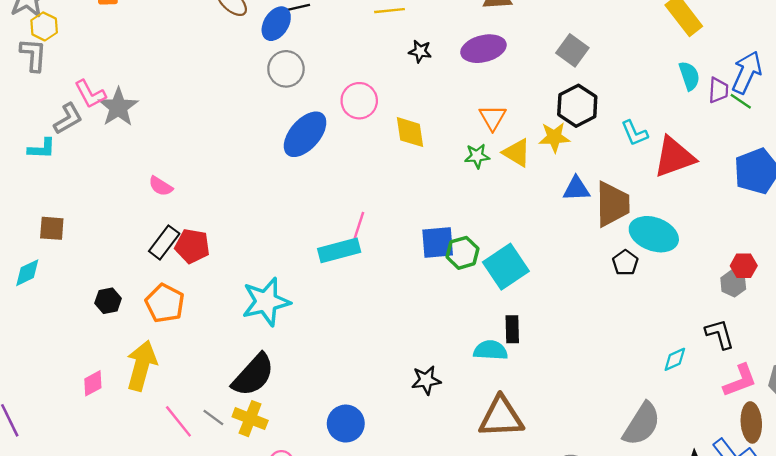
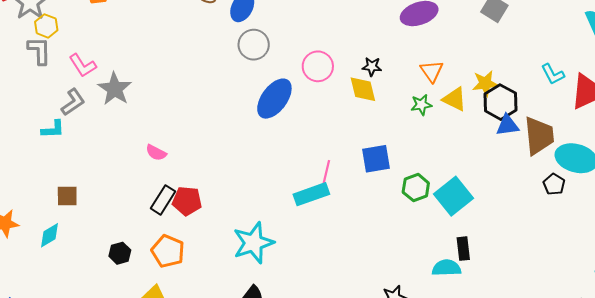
black star: (420, 51) -> (372, 67), moved
pink L-shape: (90, 94) -> (83, 65), moved
black hexagon: (577, 106) -> (500, 102), moved
blue square: (438, 243) -> (376, 159), moved

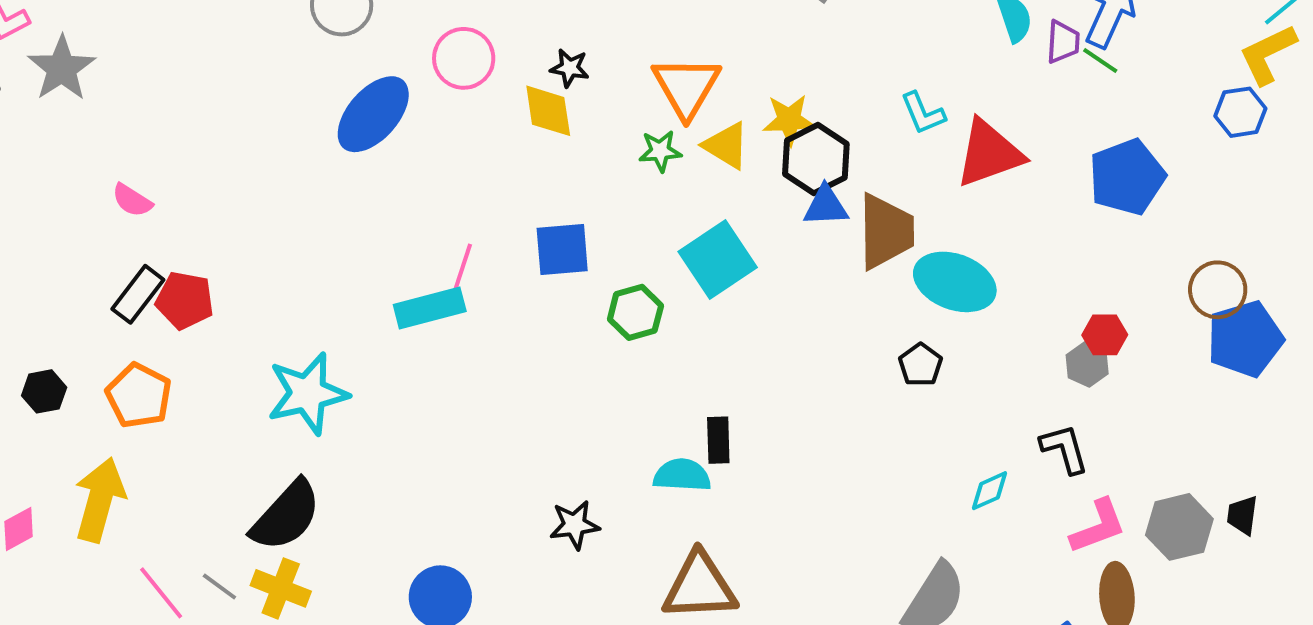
orange triangle: (432, 71) -> (686, 87), size x1.5
black pentagon: (554, 184) -> (920, 365), moved
cyan square: (453, 196) -> (718, 259), moved

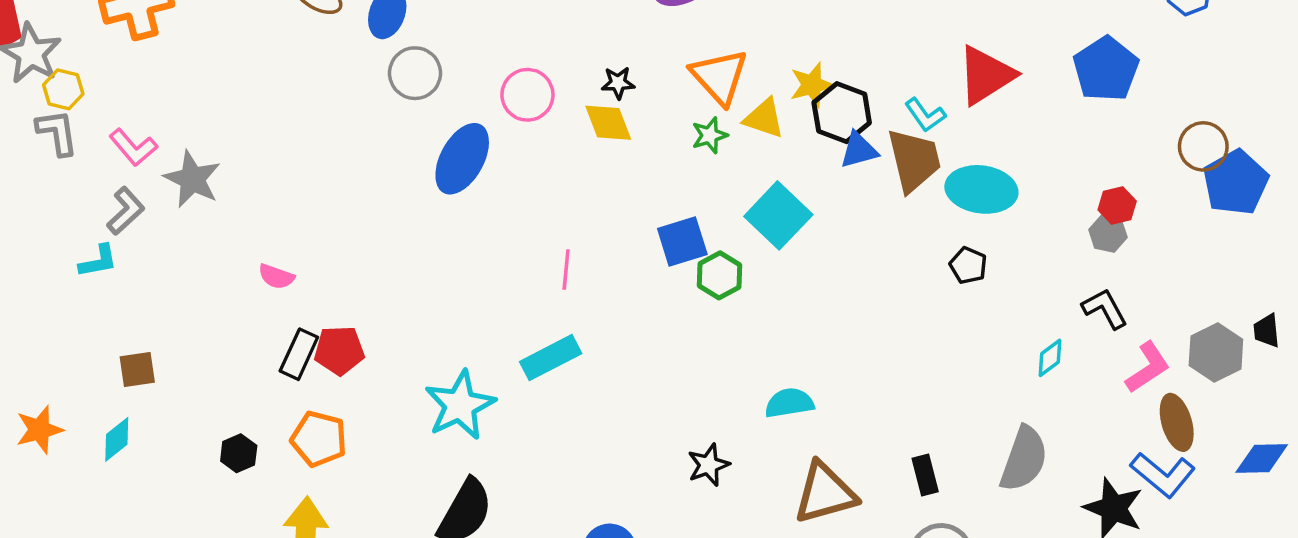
cyan L-shape: (923, 113) -> (925, 115), moved
blue square: (562, 249) -> (682, 242), moved
cyan rectangle: (430, 308) -> (551, 358), moved
black rectangle: (718, 440) -> (925, 475), moved

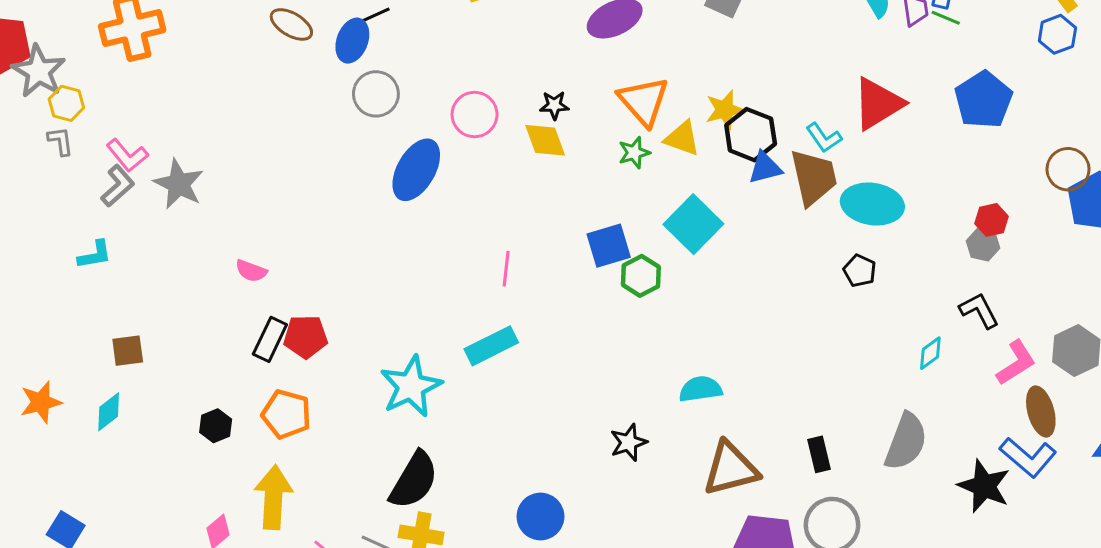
gray L-shape: (57, 132) -> (60, 141), size x0.7
gray L-shape: (126, 211) -> (118, 186), moved

